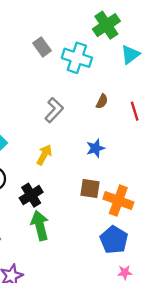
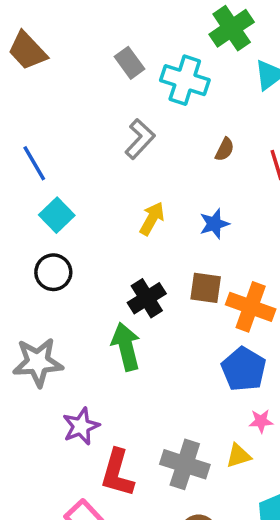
gray L-shape: (54, 110) -> (140, 139), moved
yellow arrow: (44, 155) -> (152, 219), moved
black cross: (31, 195) -> (147, 298), moved

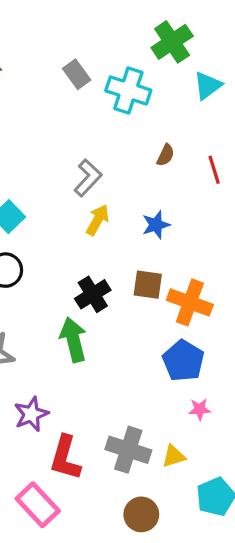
gray L-shape: (140, 139) -> (88, 178), moved
yellow triangle: (238, 456) -> (174, 456), moved

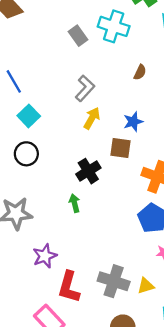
gray rectangle: (77, 74) -> (78, 36), moved
brown square: (148, 285) -> (120, 148), moved
green arrow: (73, 340) -> (75, 203), size x0.6

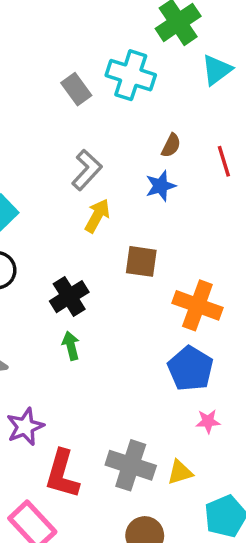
blue star: (133, 122) -> (161, 186), moved
black cross: (88, 171) -> (69, 297), moved

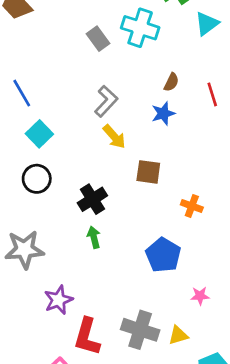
yellow arrow: (97, 216) -> (114, 137), turned 110
orange cross: (197, 305) -> (192, 206), size x0.6
blue pentagon: (190, 369) -> (163, 255), moved

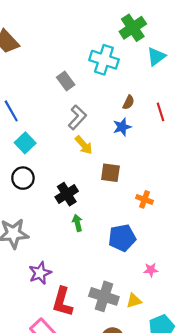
gray rectangle: (98, 39) -> (66, 81), moved
green arrow: (94, 237) -> (77, 223), moved
blue pentagon: (163, 255) -> (122, 238), turned 30

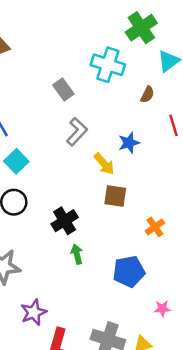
brown semicircle: (129, 102) -> (147, 94), moved
yellow arrow: (84, 145) -> (104, 164), moved
orange cross: (145, 199) -> (155, 227), turned 35

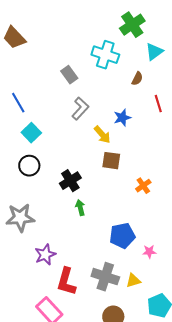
blue pentagon: (129, 271) -> (122, 236), moved

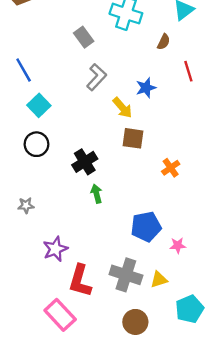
gray star: (20, 218) -> (26, 205), size x0.5

